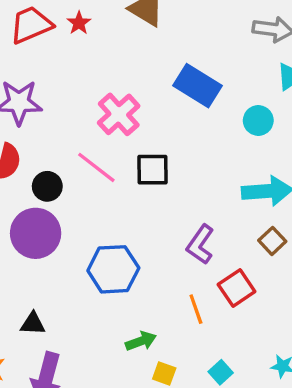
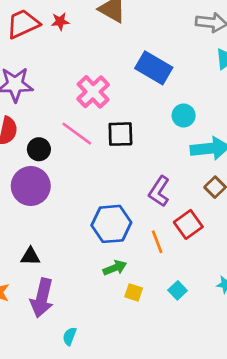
red star: (79, 23) -> (60, 21), turned 30
cyan circle: (258, 120) -> (184, 115), moved
blue hexagon: (113, 269) -> (111, 224), moved

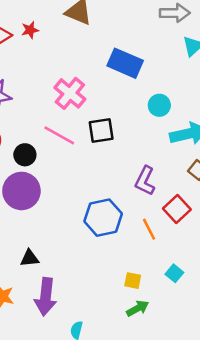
green arrow: (115, 268) -> (138, 308), moved

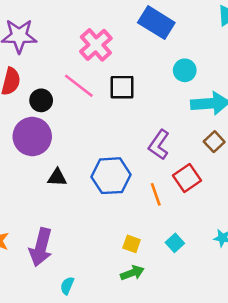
black triangle: (30, 258) -> (57, 177), moved

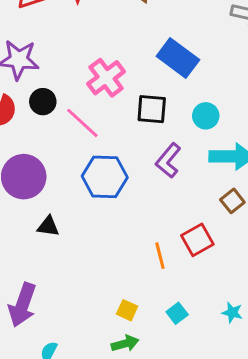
black square: (122, 87) -> (152, 109), moved
black circle: (41, 100) -> (43, 102), moved
purple L-shape: (159, 145) -> (168, 161), moved
blue hexagon: (111, 176) -> (105, 177), moved

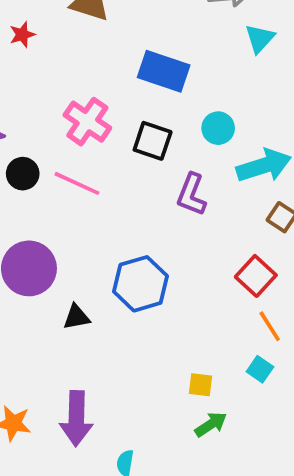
black square: (152, 109) -> (153, 141), turned 32
blue hexagon: (105, 177) -> (141, 284), moved
orange line: (160, 256) -> (270, 326), moved

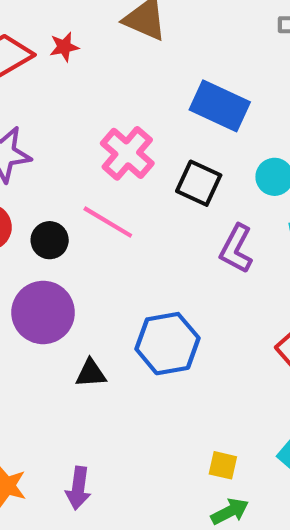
black circle: (23, 174) -> (50, 240), moved
purple arrow: (76, 418) -> (78, 488), size x0.7

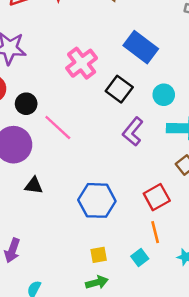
pink line: (108, 222) -> (58, 128), moved
blue hexagon: (167, 344) -> (97, 200), moved
yellow square: (223, 465) -> (99, 255), turned -35

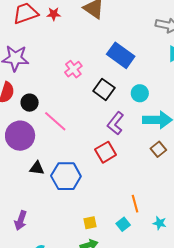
pink cross: (82, 63) -> (73, 69), size x0.7
red square: (157, 197) -> (106, 152), moved
blue hexagon: (97, 200) -> (66, 176), moved

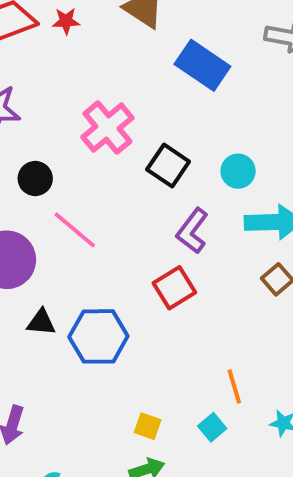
blue rectangle: (121, 55) -> (202, 65), moved
pink cross: (73, 69) -> (107, 128), size x1.5
black circle: (30, 103) -> (35, 179), moved
yellow square: (90, 223) -> (148, 426), turned 32

